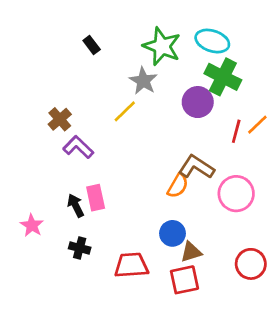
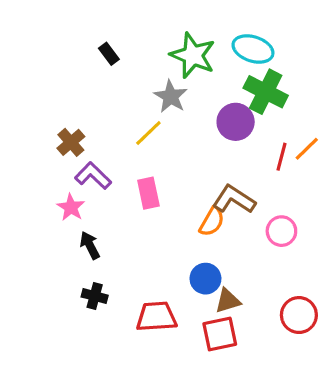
pink circle: (236, 194) -> (281, 231), size x0.7
pink rectangle: (96, 198) -> (148, 193), moved
pink star: (32, 225) -> (71, 207), moved

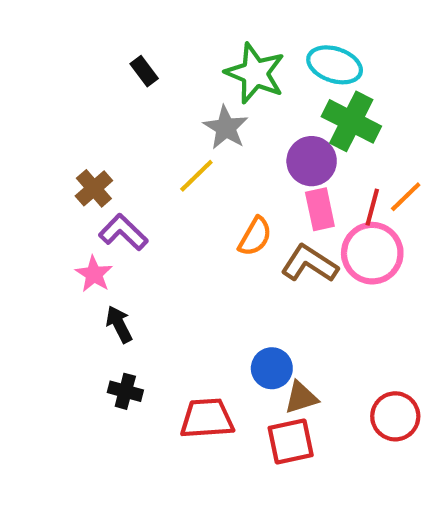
pink rectangle: (148, 193) -> (320, 209), moved
orange semicircle: (212, 222) -> (255, 236), moved
pink circle: (281, 231) -> (372, 253), moved, size x1.5

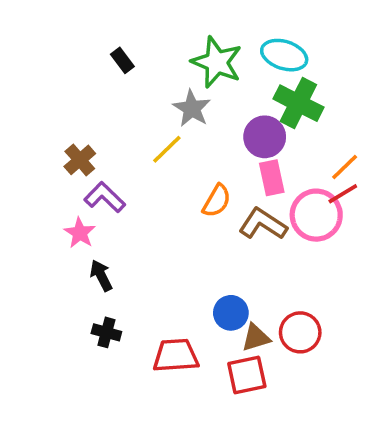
red line: (372, 207) -> (343, 194), moved, turned 44
red circle: (395, 416) -> (300, 332), moved

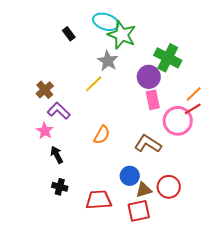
cyan ellipse: (284, 55) -> (106, 22), moved
orange semicircle: (217, 201) -> (102, 135), moved
brown L-shape: (263, 224) -> (148, 144), moved

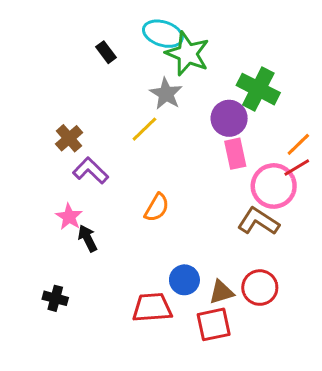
pink star: (45, 131) -> (69, 217), moved
brown L-shape: (148, 144) -> (258, 221), moved
blue circle: (130, 176) -> (184, 280), moved
black cross: (60, 187) -> (55, 298), moved

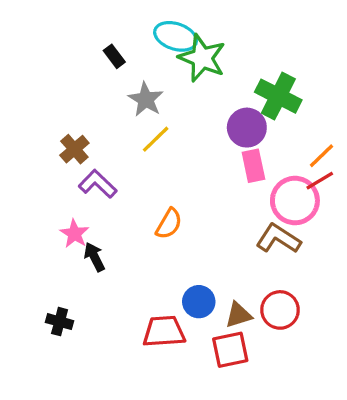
gray star: (166, 94) -> (146, 99), moved

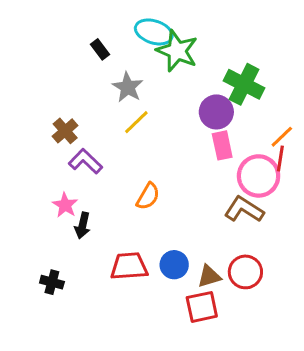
red line: (320, 181) -> (280, 159), turned -50
black arrow: (94, 257) -> (83, 225), turned -140
red trapezoid: (164, 331) -> (129, 266), moved

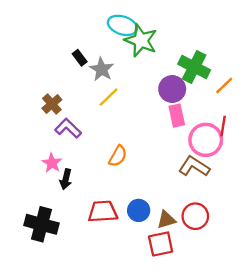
black rectangle: (100, 49) -> (80, 58), moved
orange line: (282, 137) -> (224, 86), moved
black cross: (52, 282) -> (41, 224), size x1.8

